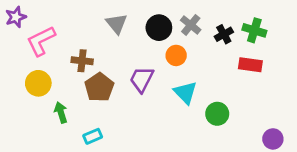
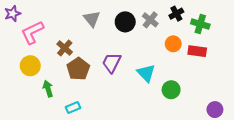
black cross: (224, 34) -> (176, 14), moved
orange circle: (176, 55) -> (173, 44), moved
brown cross: (82, 61) -> (65, 48), turned 35

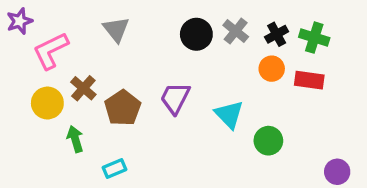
black cross: (176, 14) -> (277, 34), moved
gray triangle: (92, 19) -> (116, 29), moved
brown cross: (65, 48) -> (83, 88), moved

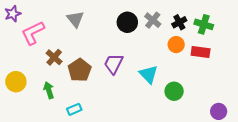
yellow circle: (47, 103) -> (16, 82), moved

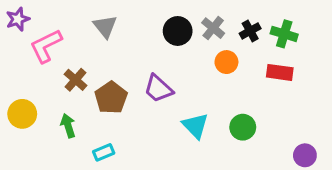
orange circle: (176, 45) -> (226, 62), moved
purple trapezoid: (114, 64) -> (158, 89), turned -75
cyan triangle: (149, 74) -> (195, 126), moved

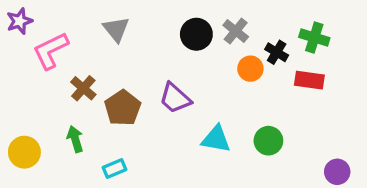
black cross: (250, 31) -> (277, 52), moved, turned -30
yellow circle: (22, 114) -> (24, 152), moved
cyan triangle: (195, 126) -> (216, 139), turned -36

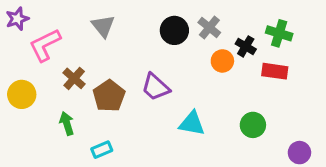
green circle: (268, 141) -> (253, 125), moved
yellow circle: (24, 152) -> (22, 94), moved

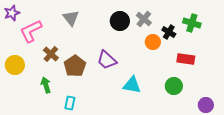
red rectangle: (275, 71) -> (186, 59), moved
cyan rectangle: (102, 150) -> (70, 103), turned -56

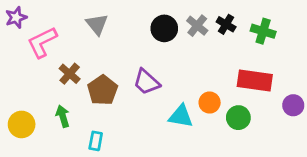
black cross: (169, 32) -> (226, 24), moved
orange circle: (153, 42) -> (210, 103), moved
red rectangle: (186, 59) -> (255, 81), size x1.4
yellow circle: (15, 65) -> (22, 124), moved
purple circle: (206, 105) -> (293, 105), moved

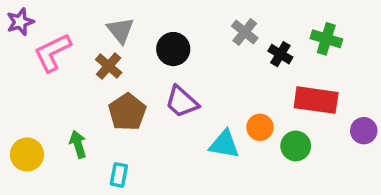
black cross: (226, 24) -> (280, 54), moved
black circle: (164, 28) -> (173, 49), moved
brown cross: (70, 74) -> (109, 66), moved

